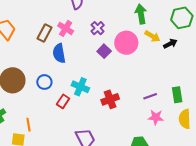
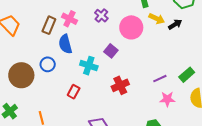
purple square: (104, 51) -> (111, 51), moved
blue circle: (44, 82) -> (48, 64), moved
cyan cross: (80, 87) -> (89, 66), moved
green rectangle: (177, 95) -> (187, 75), turned 63

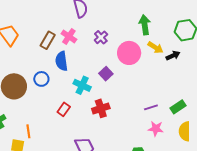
red cross: (120, 85) -> (101, 108), moved

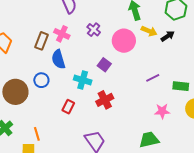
purple line: (151, 107) -> (153, 78), moved
green rectangle: (178, 107) -> (181, 86), turned 49

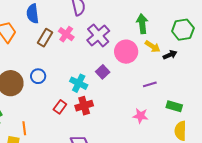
purple cross: (94, 30) -> (98, 35), size x1.6
blue semicircle: (58, 59) -> (33, 14), moved
purple line: (153, 78) -> (150, 84), moved
red cross: (105, 100) -> (84, 106), moved
pink star: (162, 111) -> (140, 116), moved

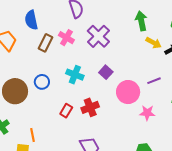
pink circle: (126, 52) -> (128, 92), moved
cyan cross: (79, 83) -> (75, 75), moved

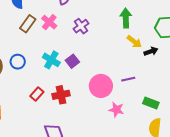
purple cross: (98, 36) -> (81, 26), size x0.7
purple square: (106, 72) -> (72, 61), moved

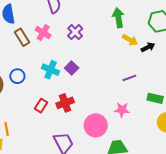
brown rectangle: (28, 24) -> (22, 37), turned -60
pink circle: (101, 86) -> (96, 125), moved

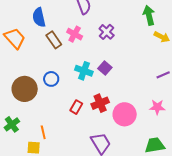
pink circle: (96, 125) -> (125, 114), moved

